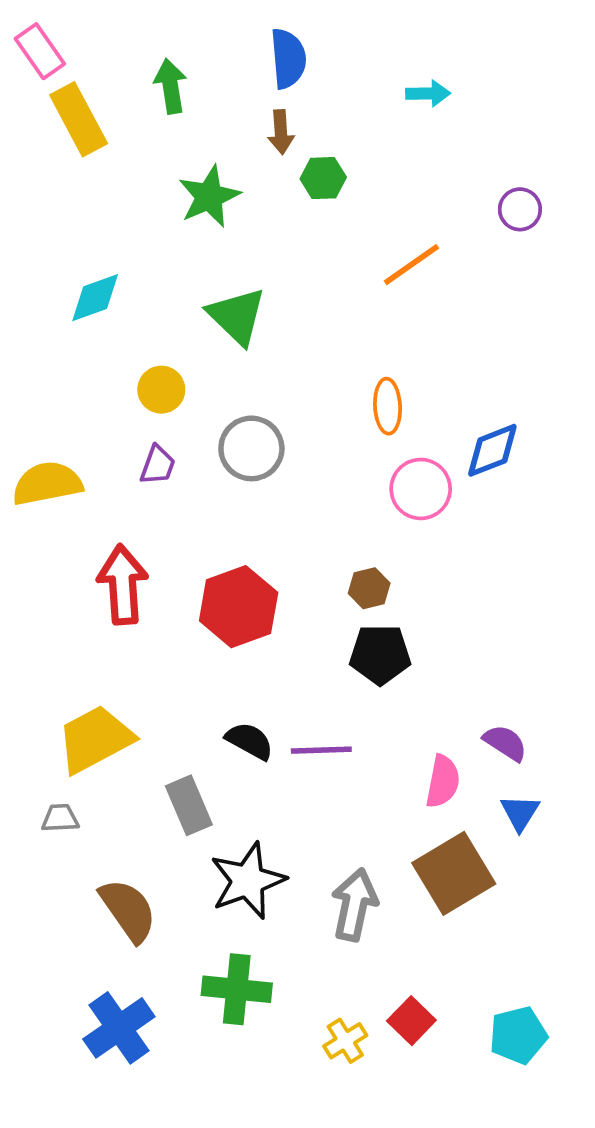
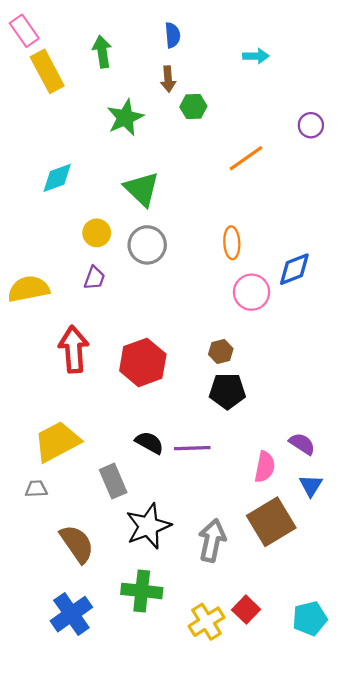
blue semicircle: (288, 59) -> (172, 35), size x0.7
gray circle: (251, 448) -> (147, 245), moved
yellow cross: (345, 1041) -> (207, 622), size x1.4

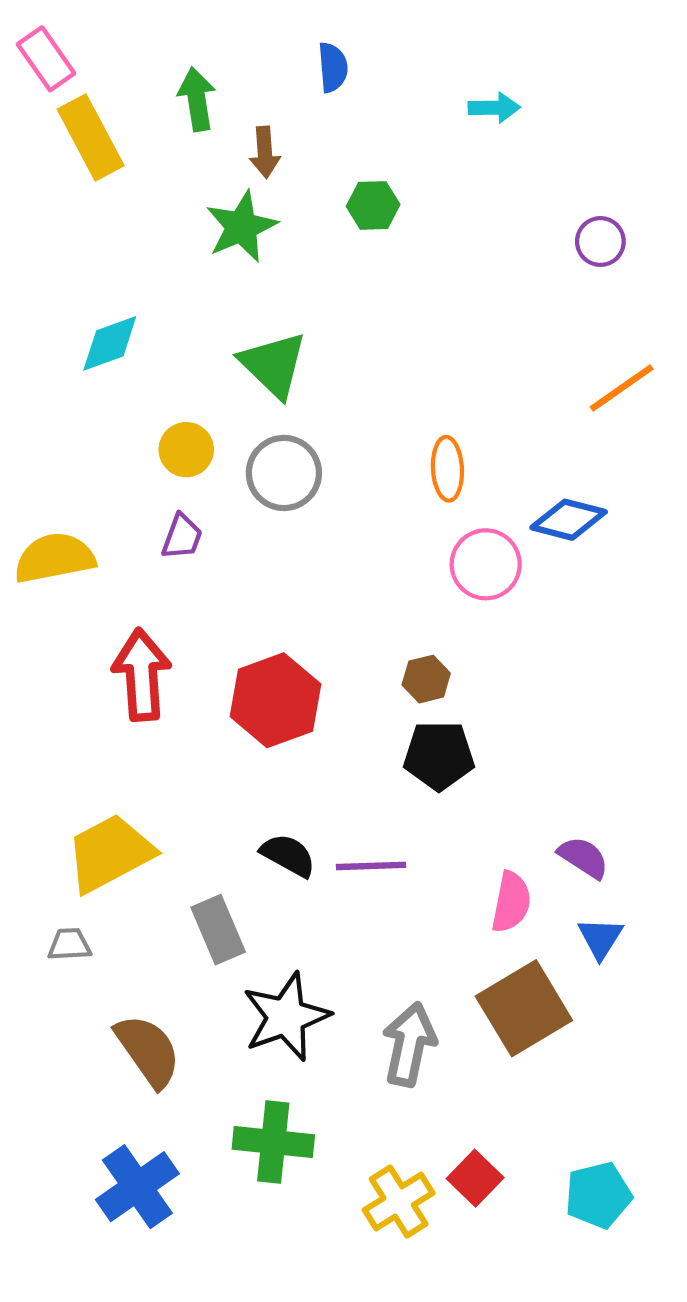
brown arrow: (168, 79) -> (265, 152), moved
orange line: (246, 158) -> (622, 388), moved
blue diamond: (294, 269) -> (569, 520), turned 36

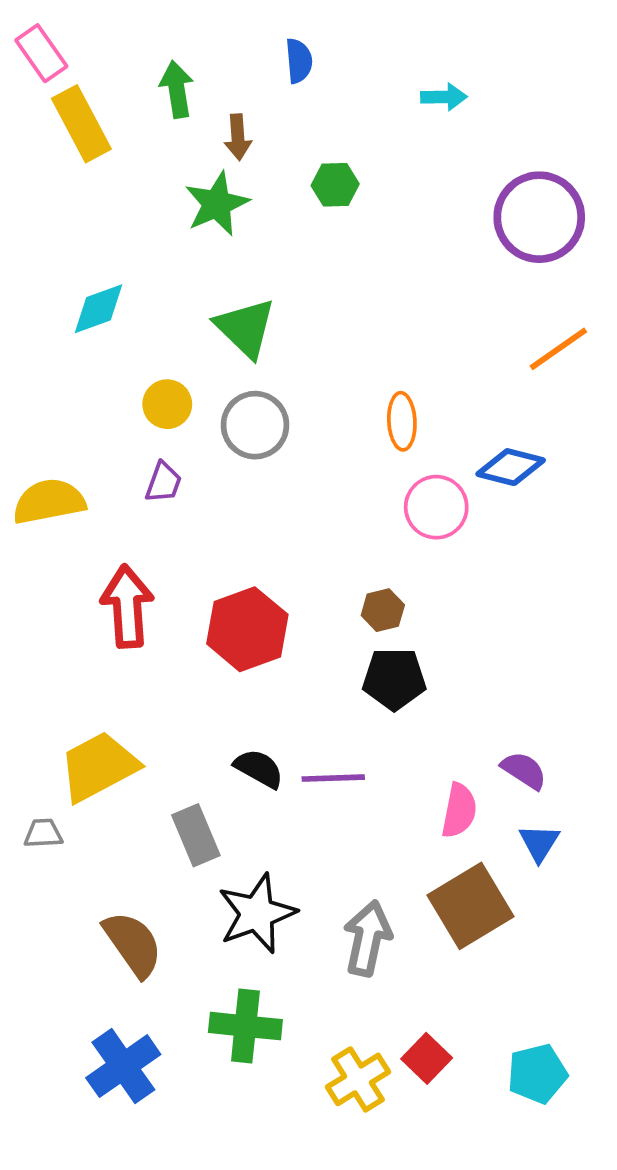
purple circle: (600, 241) -> (539, 217), size x2.0
gray trapezoid: (69, 945) -> (43, 833), moved

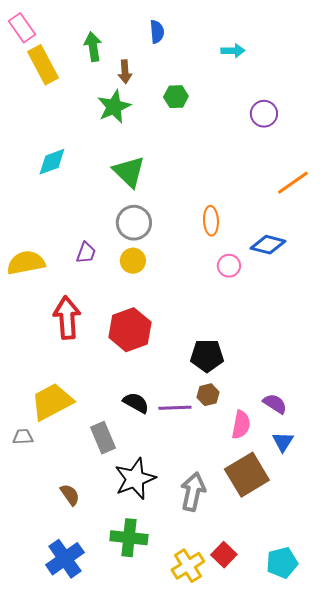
purple circle: (539, 217) -> (264, 114), moved, size x0.6
yellow circle: (167, 404) -> (133, 261), moved
pink circle: (436, 507) -> (229, 266), size x0.7
brown hexagon: (383, 610) -> (208, 395), moved
brown semicircle: (133, 944) -> (70, 495), size x0.6

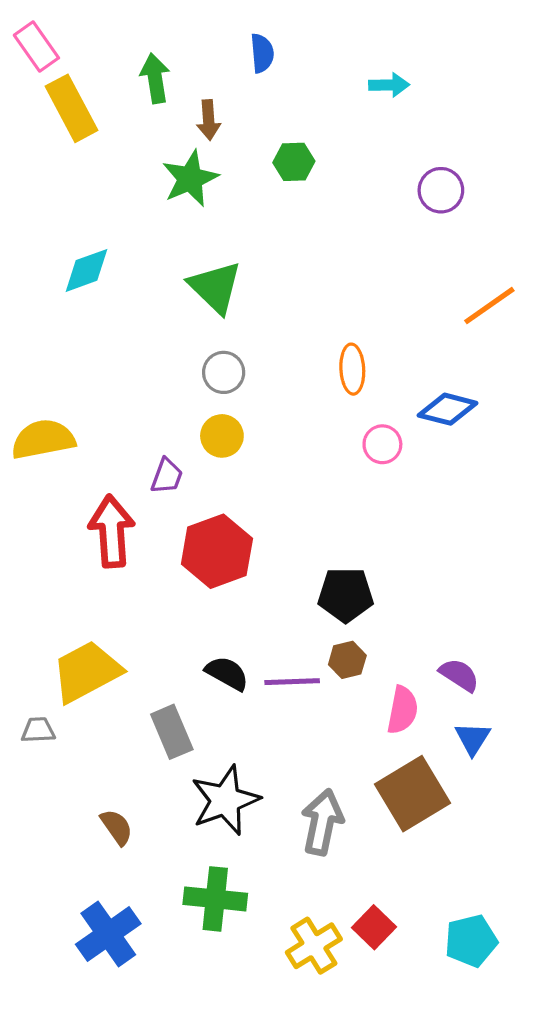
gray circle: (134, 223) -> (224, 372), size x0.7
purple trapezoid: (86, 253) -> (167, 476), moved

